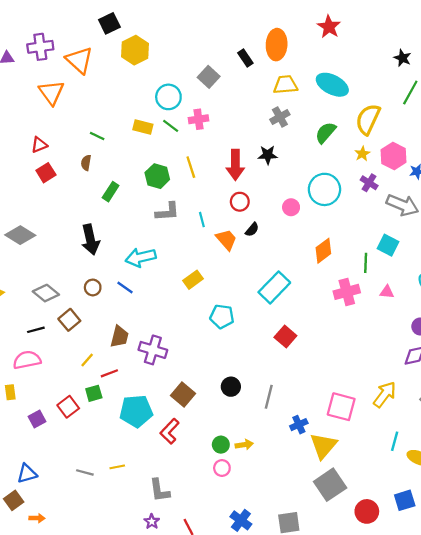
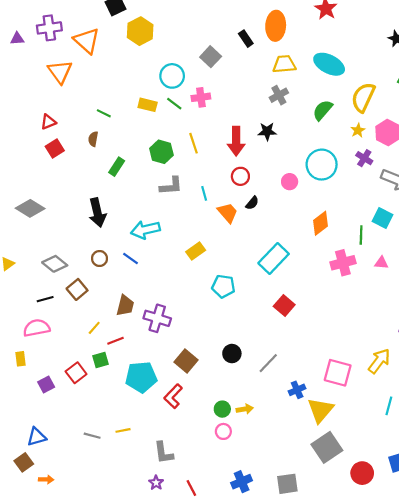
gray line: (269, 397) -> (268, 363), turned 30
blue cross: (241, 520) -> (242, 482), turned 30

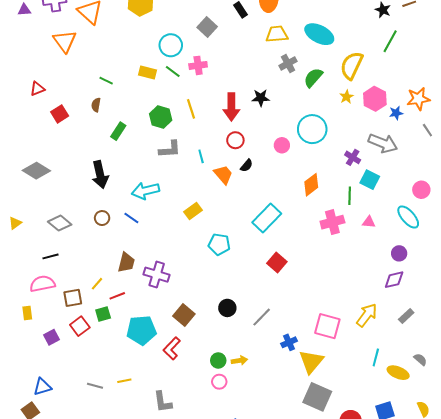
gray cross: (279, 95) -> (288, 63), moved
red triangle: (48, 122) -> (37, 89), moved
purple cross: (364, 158) -> (353, 157), moved
brown square: (77, 289) -> (73, 298), moved, turned 30
gray square: (327, 447) -> (317, 397), turned -32

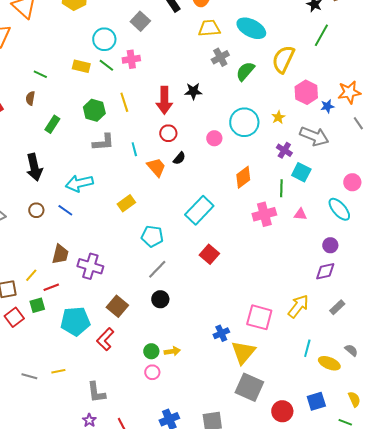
yellow star: (347, 97) -> (278, 117), moved
gray line: (262, 317) -> (157, 269), moved

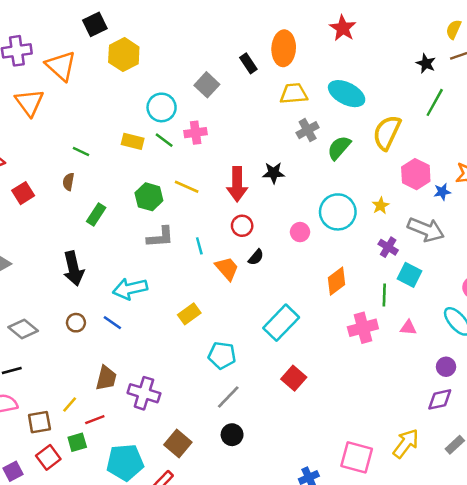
yellow line: (124, 102) -> (187, 187), turned -48

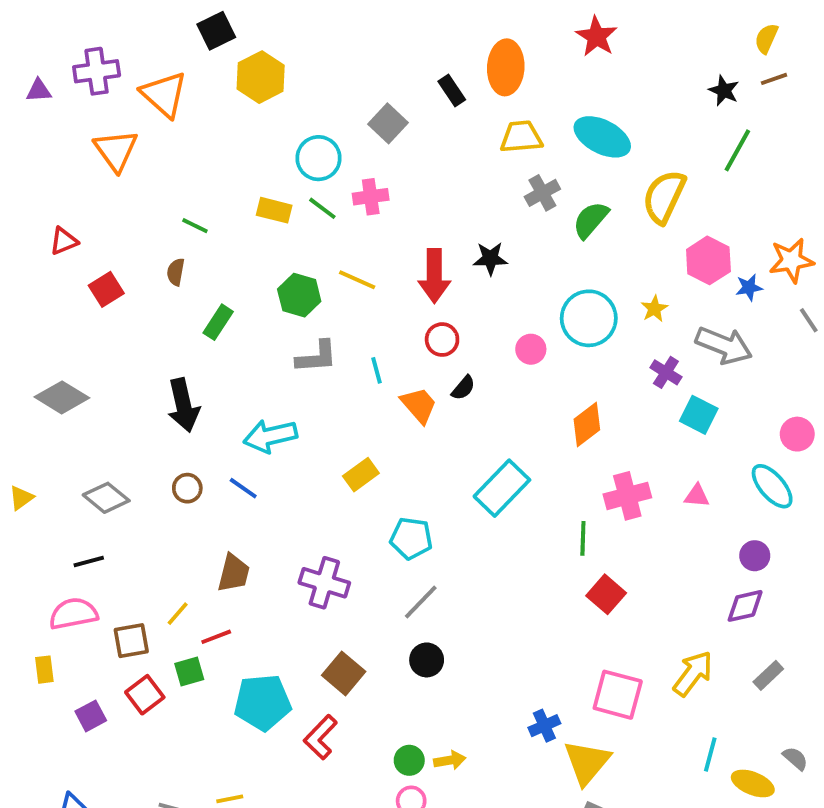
green line: (384, 295) -> (583, 538), moved
red square: (294, 378) -> (606, 594), moved
purple cross: (144, 393) -> (324, 583), moved

